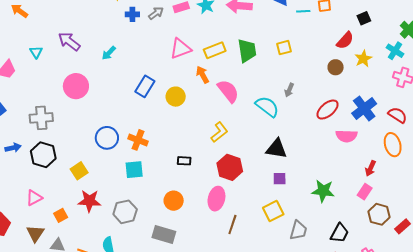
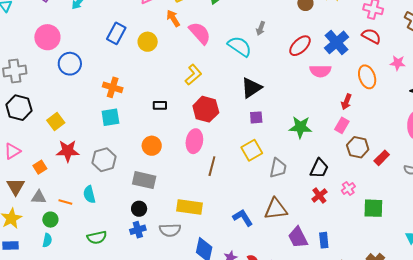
red semicircle: (398, 115) -> (371, 36), moved
blue circle: (107, 138) -> (70, 64), moved
black triangle: (276, 149) -> (251, 88), turned -40

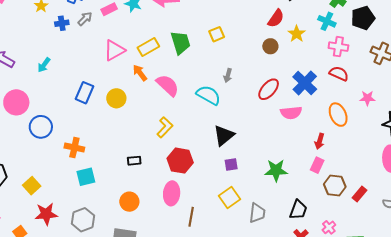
orange cross: (113, 87) -> (74, 148), moved

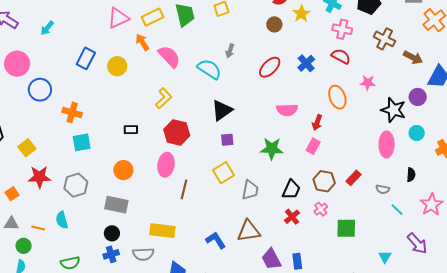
blue cross: (305, 83) -> (306, 63), size x0.7
pink semicircle: (291, 113) -> (287, 110), moved
brown hexagon: (335, 186) -> (324, 181), moved

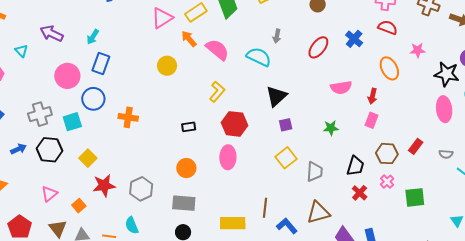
blue rectangle: (86, 58) -> (101, 63), moved
cyan square: (82, 142) -> (72, 122), moved
green star: (272, 149) -> (331, 128), size x0.7
brown line: (184, 189) -> (265, 208), moved

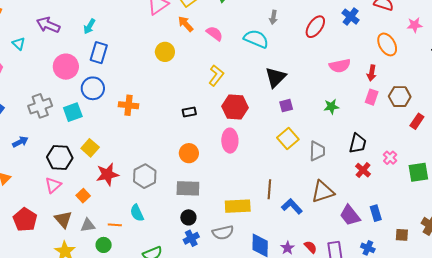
pink semicircle: (217, 50) -> (215, 33), size x0.7
black hexagon: (49, 150) -> (60, 157), moved
brown hexagon: (387, 154) -> (400, 97), moved

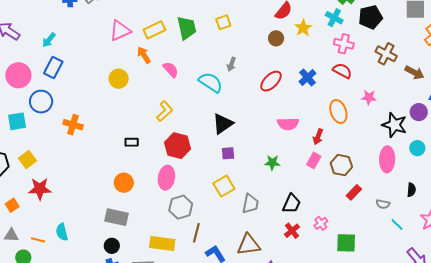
gray hexagon: (145, 176) -> (181, 207), moved

